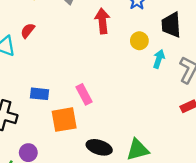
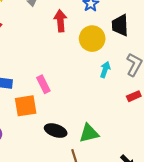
yellow circle: (139, 41) -> (92, 39), size x1.6
cyan arrow: (159, 59) -> (105, 70), moved

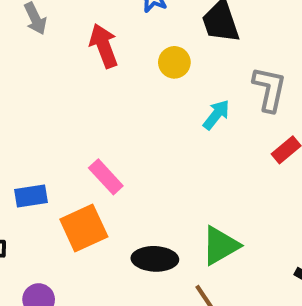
yellow circle: (92, 39) -> (174, 62), size x0.6
cyan arrow: (105, 70) -> (216, 115), turned 35

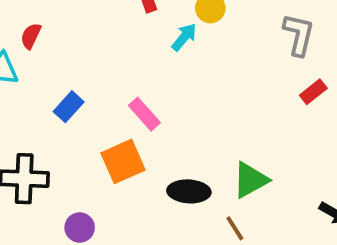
cyan arrow: (216, 115) -> (184, 37), moved
blue rectangle: (31, 196) -> (69, 107), moved, turned -40

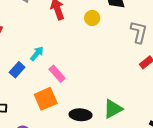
cyan arrow: (184, 37) -> (37, 54), moved

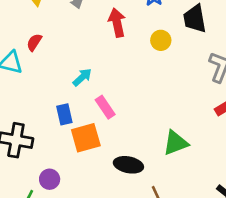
blue rectangle: (17, 70) -> (64, 114), moved, turned -63
green triangle: (113, 109) -> (176, 143), moved

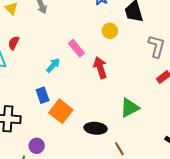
red arrow: (117, 23) -> (100, 68), moved
pink rectangle: (105, 107) -> (76, 48), moved
orange square: (86, 138) -> (61, 111), turned -30

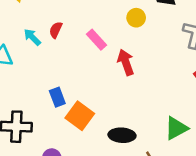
red semicircle: (14, 43) -> (56, 30), moved
cyan arrow: (53, 65) -> (32, 37), moved, turned -84
green triangle: (130, 108) -> (176, 128), moved

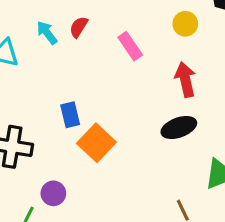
red arrow: (126, 62) -> (185, 80), moved
black ellipse: (122, 135) -> (179, 128), moved, turned -30

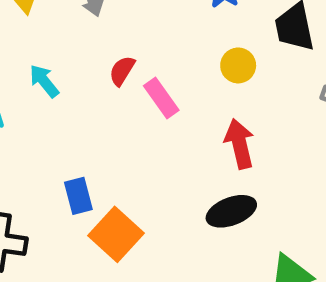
red semicircle: (79, 27) -> (122, 71), moved

